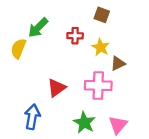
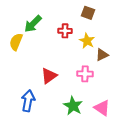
pink cross: (98, 86) -> (85, 74), size x0.7
pink triangle: (118, 125) -> (102, 108), turned -36

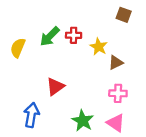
brown square: (88, 13) -> (124, 15), moved
green arrow: (33, 24) -> (50, 36), moved
pink cross: (85, 74) -> (118, 93), moved

